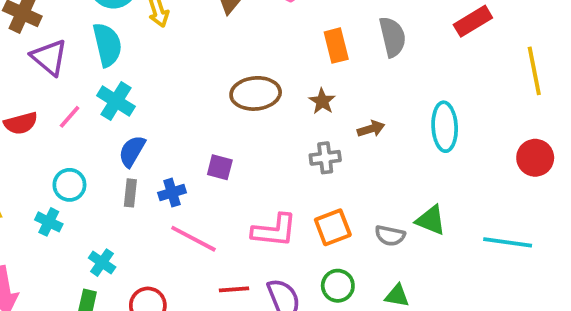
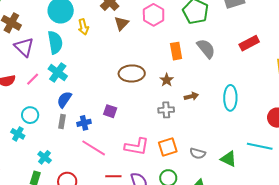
gray semicircle: (392, 37) -> (206, 49), turned -30
green triangle: (431, 220) -> (229, 159), moved
cyan line: (508, 242) -> (260, 146), moved

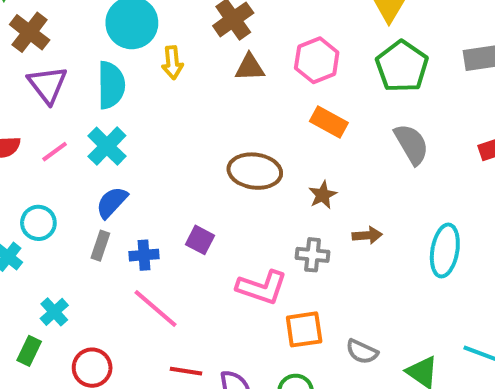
brown triangle: (121, 23) -> (250, 67), turned 35
orange rectangle: (176, 51) -> (329, 122), moved, turned -60
pink L-shape: (137, 147) -> (262, 287), moved

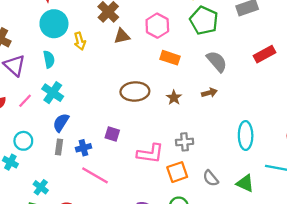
cyan semicircle: (111, 85) -> (49, 59), size x0.7
brown arrow: (367, 235) -> (209, 93), moved
cyan ellipse: (445, 251) -> (246, 136), moved
gray cross: (313, 255) -> (185, 142), moved
gray semicircle: (362, 352) -> (211, 178), turned 36

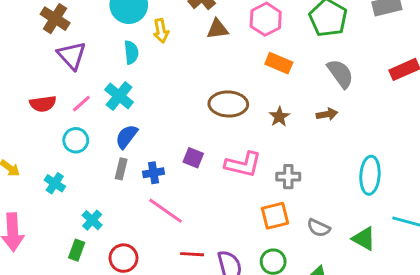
cyan semicircle: (49, 59) -> (131, 52), moved
cyan circle: (23, 141) -> (76, 140), moved
pink L-shape: (150, 154) -> (243, 164), moved
gray semicircle: (211, 178) -> (319, 228), turned -30

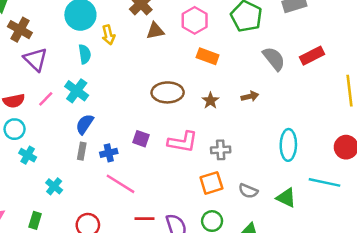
gray semicircle: (340, 74) -> (274, 59), moved
cyan circle: (76, 140) -> (15, 129), moved
cyan cross: (55, 183) -> (28, 155), moved
cyan cross: (92, 220) -> (54, 186), moved
green rectangle: (77, 250) -> (35, 220), moved

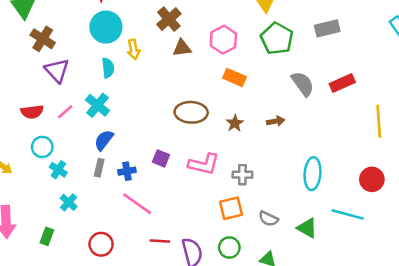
cyan circle: (15, 129) -> (42, 147), moved
cyan cross: (28, 155) -> (58, 170), moved

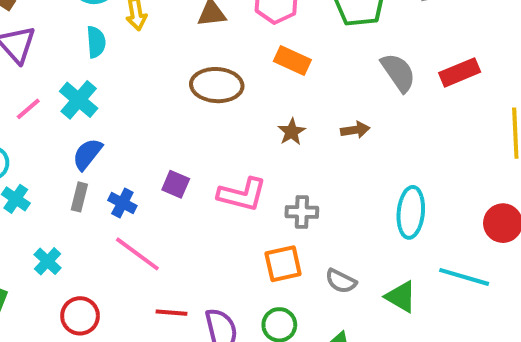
brown ellipse: (191, 112) -> (217, 85), moved
blue cross: (127, 171) -> (122, 203), turned 36
cyan cross: (69, 202) -> (48, 261), moved

